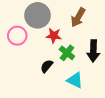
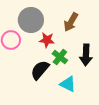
black semicircle: (47, 66) -> (40, 70), size x1.5

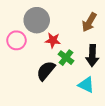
brown arrow: (71, 22) -> (89, 22), moved
cyan triangle: (68, 84) -> (86, 85), moved

